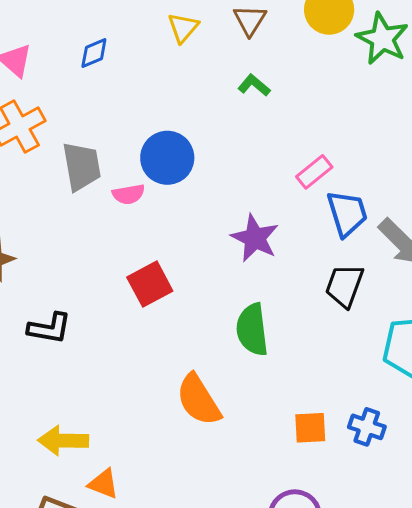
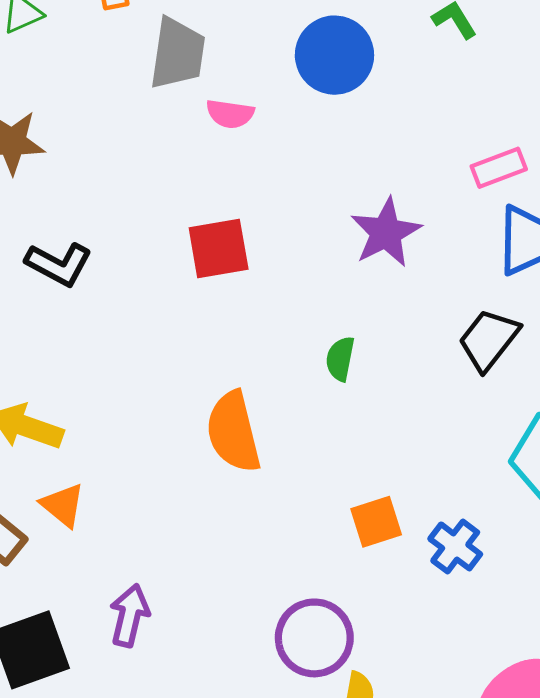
blue circle: (167, 158) -> (334, 55), moved
green semicircle: (252, 330) -> (340, 359), size x0.6
orange square: (310, 428) -> (376, 522), turned -33

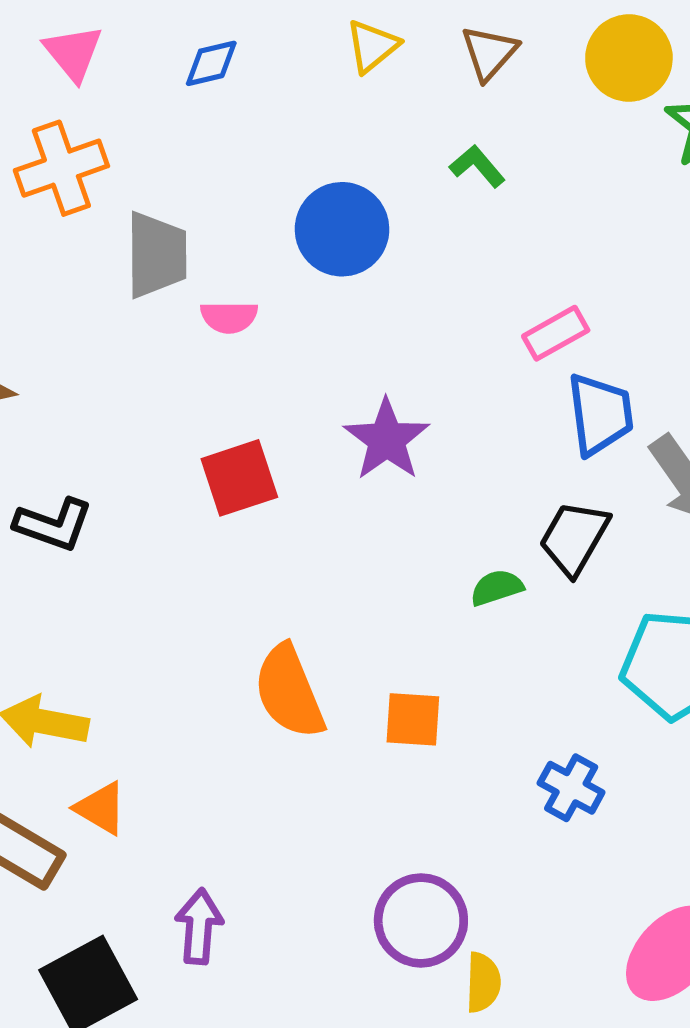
purple star: (386, 233) -> (387, 439), moved
green semicircle: (340, 359) -> (497, 588), moved, turned 69
orange square: (376, 522) -> (413, 719), moved, turned 30

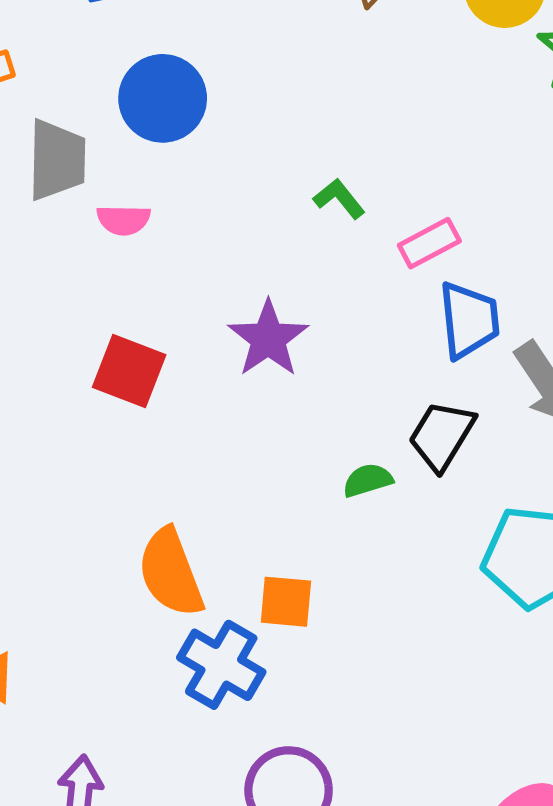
green L-shape: (477, 166) -> (339, 199), moved
blue circle: (342, 229) -> (163, 98), moved
red square: (239, 478) -> (129, 371), turned 38
blue cross: (571, 788) -> (221, 665), moved, size x1.4

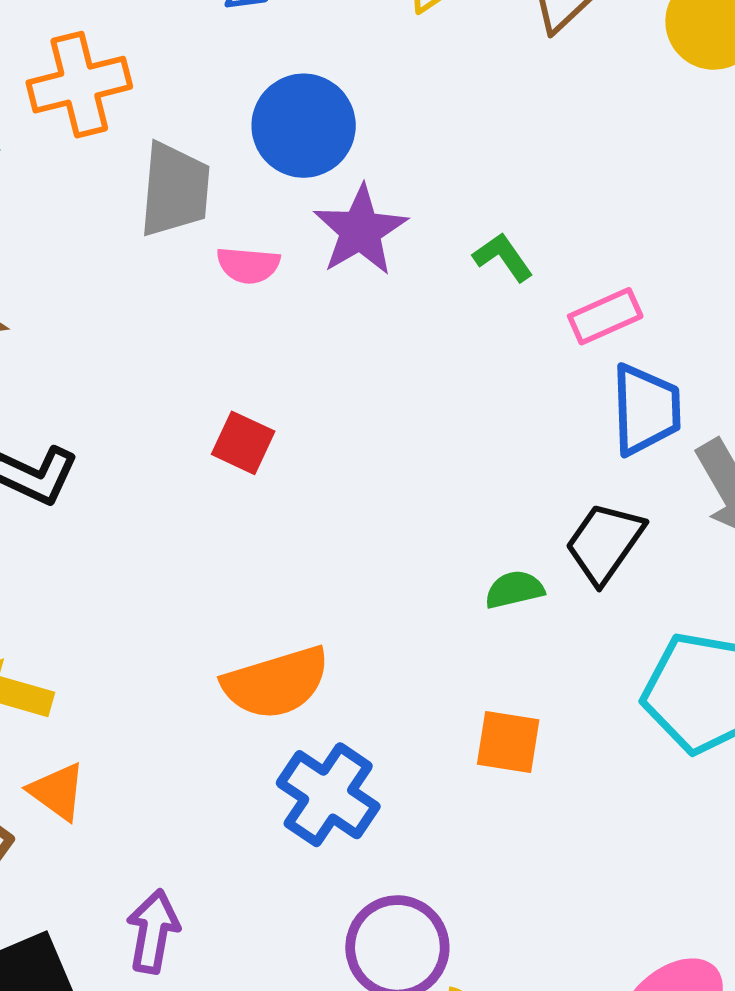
purple star: (268, 339) -> (360, 230), moved
red square: (129, 371) -> (243, 443), size x0.7
orange semicircle: (171, 573) -> (276, 683), turned -90
orange square: (286, 602) -> (508, 742), moved

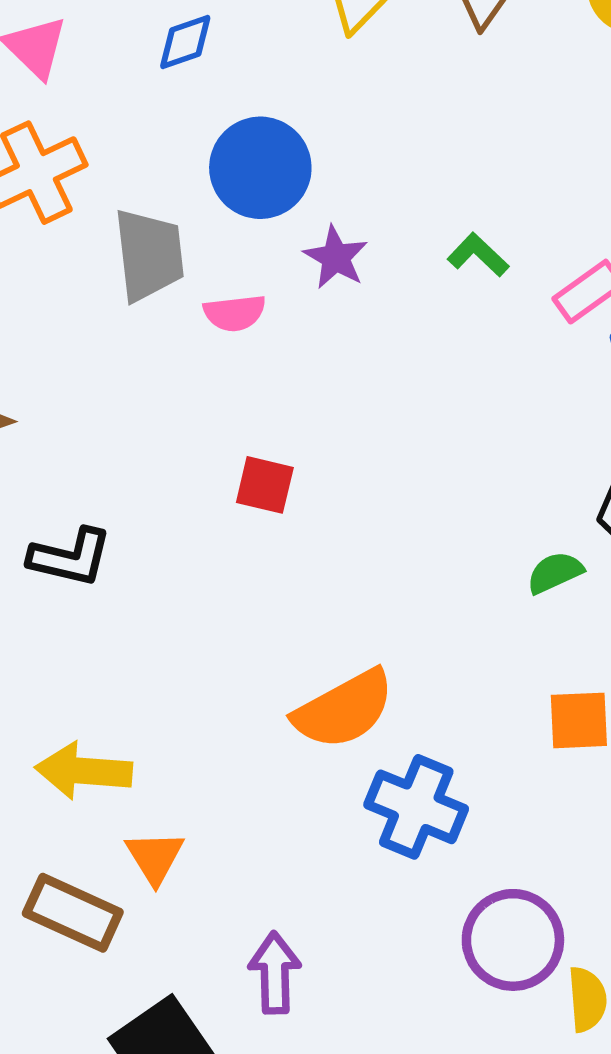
purple star: (360, 230) -> (336, 257), size x0.7
orange triangle: (57, 791) -> (155, 857), turned 34

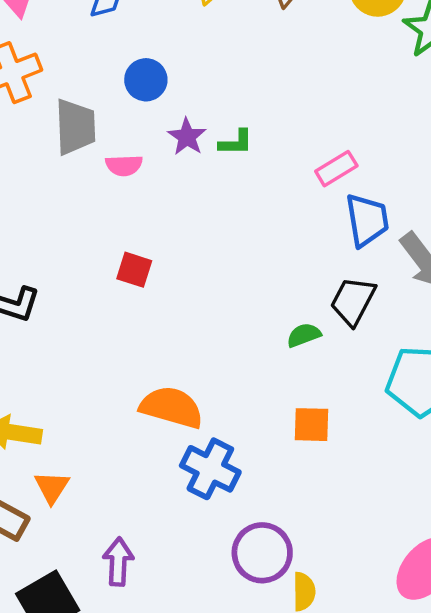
blue circle: (260, 168) -> (146, 80), size x0.7
green L-shape: (478, 255) -> (236, 142), moved, turned 132
orange semicircle: (344, 709) -> (171, 407), turned -140

